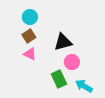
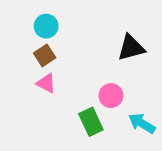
black triangle: (63, 42) -> (131, 48), moved
cyan arrow: (84, 86) -> (142, 123), moved

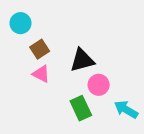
cyan circle: (46, 26) -> (20, 23), moved
black triangle: (131, 48) -> (82, 60), moved

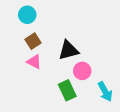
cyan circle: (20, 23) -> (27, 15), moved
cyan arrow: (126, 109) -> (105, 92), turned -150

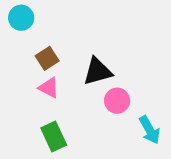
cyan circle: (27, 15) -> (21, 18), moved
green rectangle: (67, 90) -> (54, 136), moved

